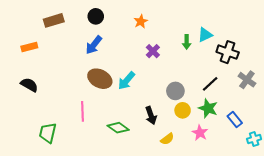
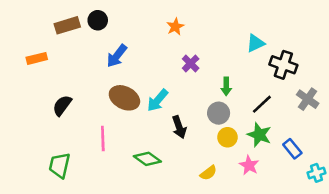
black circle: (96, 16) -> (98, 20), moved
green arrow: (187, 42) -> (226, 86), moved
black semicircle: (29, 85) -> (62, 105), moved, turned -84
black arrow: (151, 115) -> (179, 127), moved

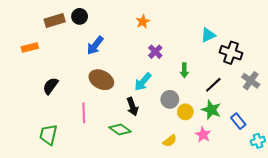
cyan arrow: (158, 100) -> (143, 82), moved
gray circle: (219, 113) -> (170, 99), moved
black arrow: (179, 127) -> (132, 107), moved

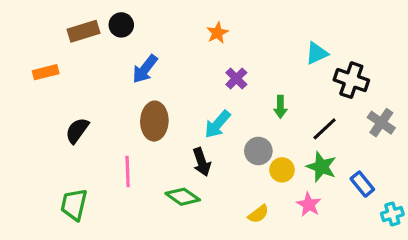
brown ellipse: (101, 80) -> (154, 121), turned 65

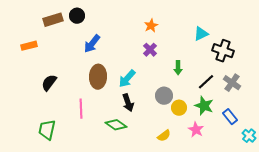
orange star: (217, 33) -> (151, 26), moved
gray cross: (381, 123) -> (232, 83), moved
cyan arrow: (217, 124) -> (127, 79), moved
cyan cross: (392, 214) -> (249, 136), turned -32

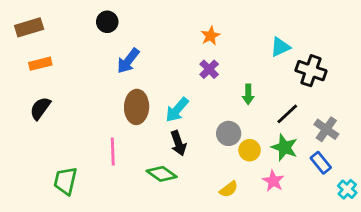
brown rectangle: (53, 20) -> (29, 27), moved
black semicircle: (49, 83) -> (40, 108), moved
gray cross: (232, 83) -> (326, 129), moved

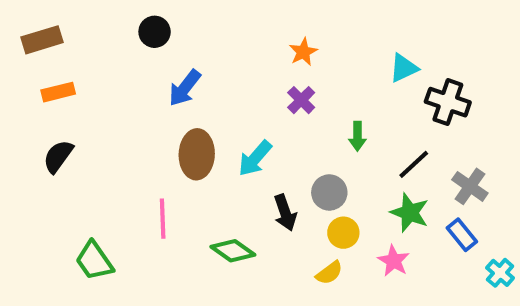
black arrow: (178, 143) -> (285, 213), moved
yellow circle: (250, 150) -> (343, 233), moved
green trapezoid: (65, 181) -> (94, 261), turned -48

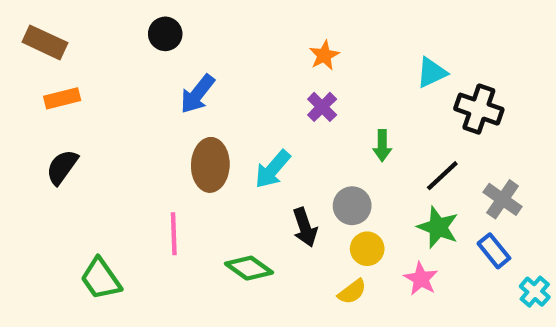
brown rectangle: (42, 40) -> (45, 42), turned 42

